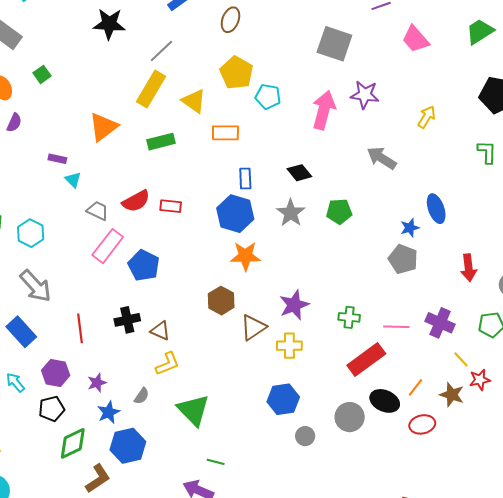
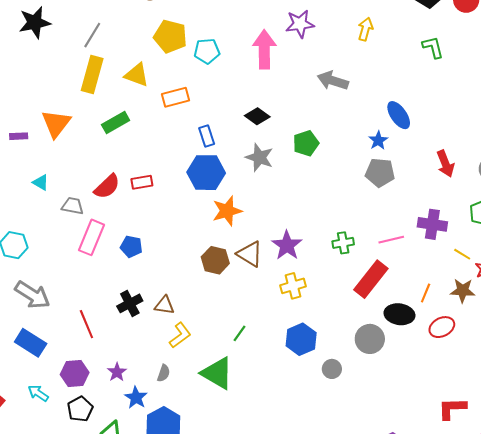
purple rectangle: (57, 159) -> (19, 136), moved
blue pentagon: (144, 265) -> (131, 247), size x0.7
brown triangle: (253, 327) -> (250, 254), moved, turned -40
green line: (216, 462) -> (240, 333), moved, turned -54

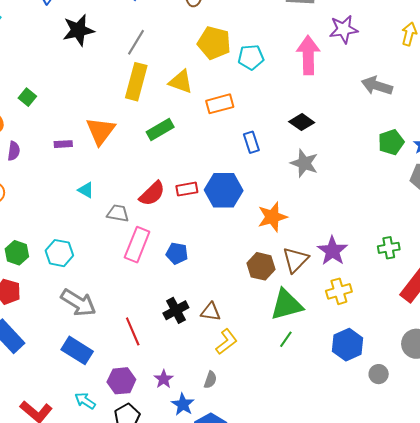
green pentagon: (306, 143) -> (391, 142), moved
blue hexagon: (206, 173) -> (224, 190), moved
brown triangle: (250, 254) -> (295, 260), turned 44
green triangle: (217, 373) -> (286, 305), moved, turned -45

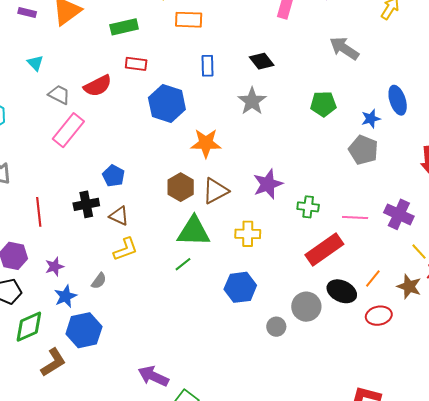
green pentagon: (391, 142) -> (323, 104), moved
red rectangle: (187, 189) -> (136, 64), moved
purple star: (332, 251) -> (268, 184), moved
blue pentagon: (177, 253) -> (113, 176), moved
gray circle: (379, 374) -> (276, 327), moved

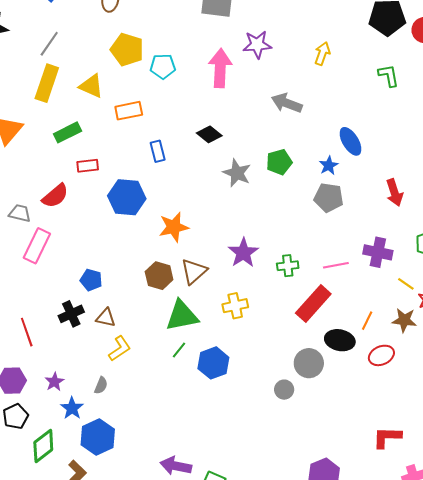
gray star: (252, 101) -> (237, 173), moved
blue hexagon: (240, 287) -> (213, 363), moved

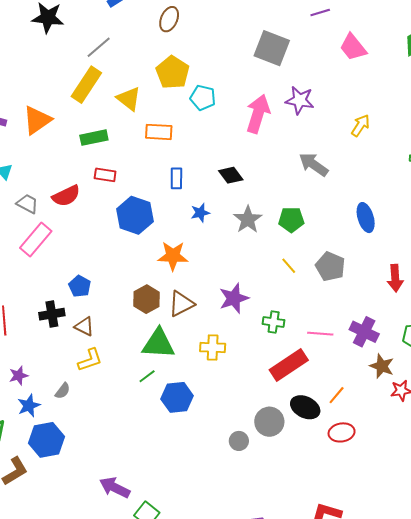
blue star: (329, 165) -> (200, 213), moved
yellow line: (406, 284) -> (289, 266), moved
brown star: (404, 320) -> (382, 366), moved

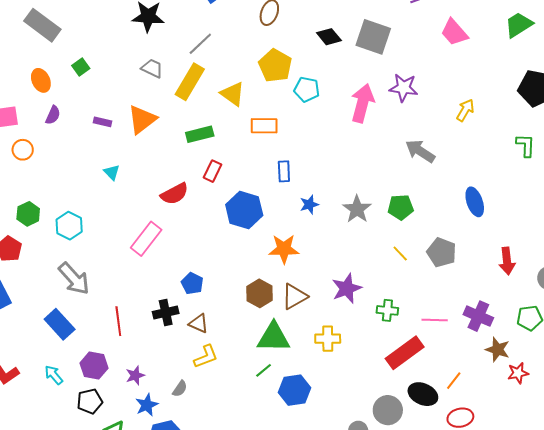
red rectangle: (105, 175) -> (212, 171), turned -70
black diamond: (231, 175) -> (329, 37), moved
gray trapezoid: (27, 204) -> (152, 68), moved

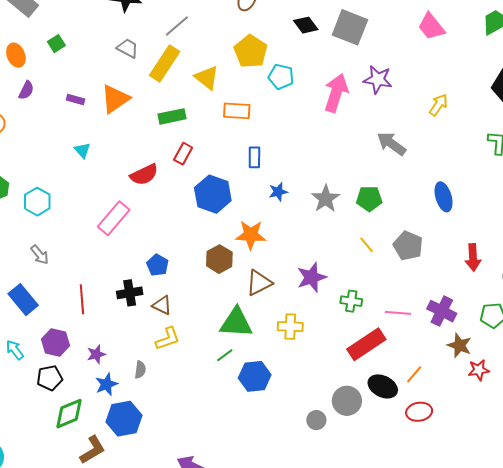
gray arrow: (74, 279) -> (40, 255), size x0.6
brown hexagon: (260, 293) -> (219, 259), moved
gray semicircle: (180, 389) -> (140, 370), turned -30

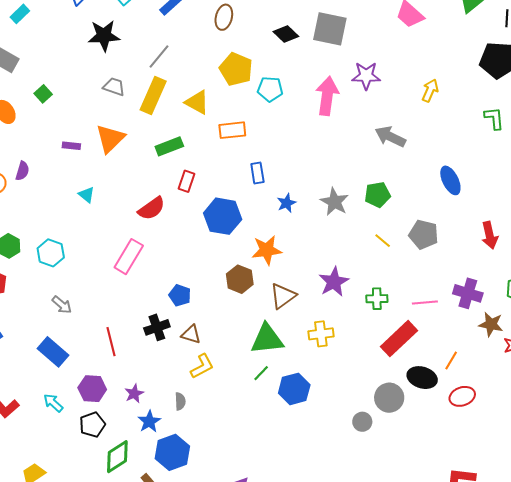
purple semicircle: (26, 90) -> (22, 171), moved

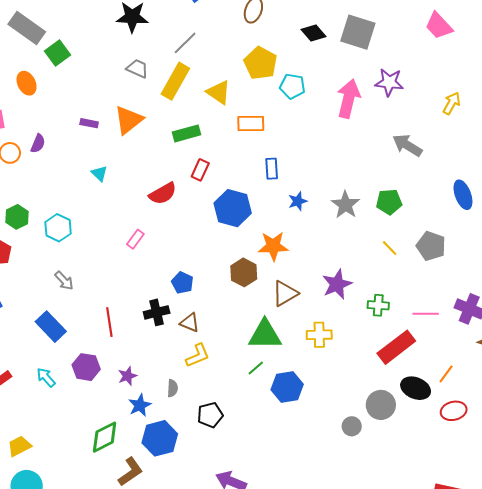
green square: (43, 94) -> (58, 53), moved, size x1.4
pink rectangle: (129, 257) -> (135, 239), size x0.6
black pentagon: (92, 425) -> (210, 415), moved

